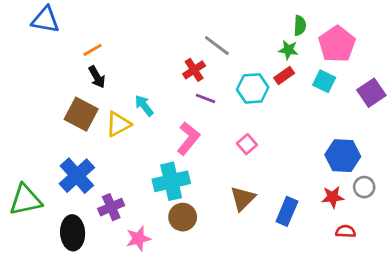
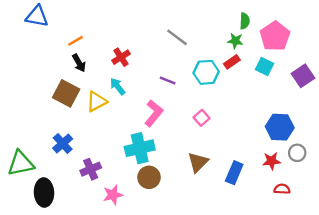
red cross: (194, 70) -> (121, 57), moved
blue cross: (77, 176) -> (63, 144), size x0.7
black ellipse: (73, 233) -> (44, 193), moved

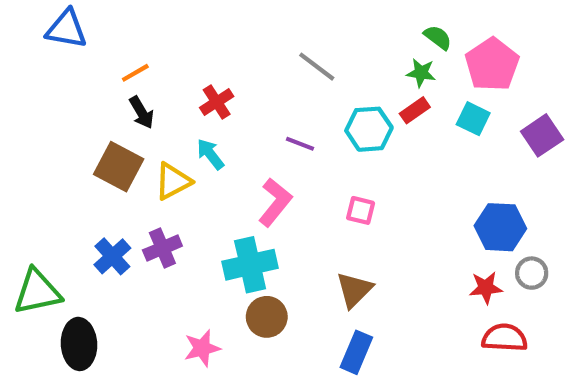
green semicircle: (245, 21) -> (438, 37), turned -56
pink square: (202, 118) -> (361, 210), turned -35
purple cross: (91, 169) -> (162, 248), moved
blue rectangle: (234, 173) -> (356, 352), moved
red semicircle: (282, 189) -> (505, 338), size x1.5

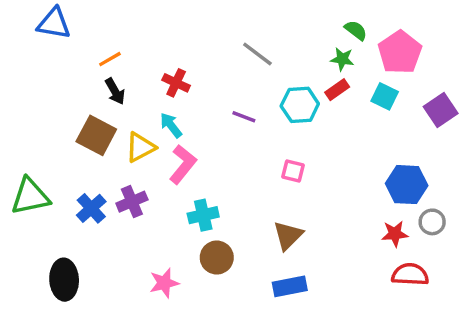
red cross: (217, 102) -> (176, 83), turned -32
pink L-shape: (275, 202) -> (183, 164), moved
cyan cross: (250, 265) -> (203, 215), size x0.7
green triangle: (37, 292) -> (30, 196), moved
blue rectangle: (356, 352) -> (290, 286), turned 56

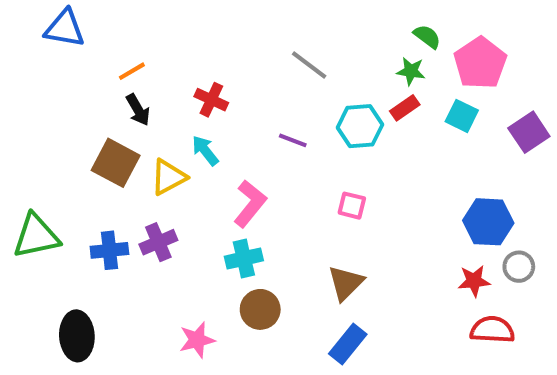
pink L-shape: (183, 164) -> (250, 204), moved
blue cross: (91, 208) -> (109, 250), turned 36
blue rectangle: (290, 286) -> (348, 344), turned -40

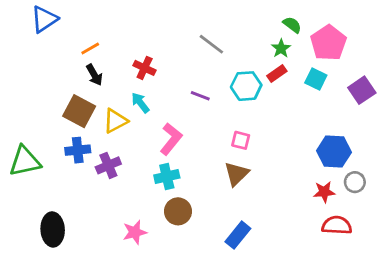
blue triangle: (65, 28) -> (44, 19), turned -44
green star: (411, 71) -> (281, 48), turned 30
blue cross: (109, 250) -> (78, 150), moved
brown triangle: (346, 283) -> (236, 174), moved

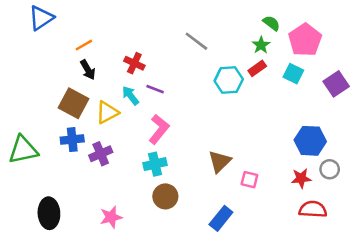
purple line: (200, 96) -> (155, 89), moved
pink square: (241, 140) -> (249, 180), moved
pink star: (135, 232) -> (111, 217), moved

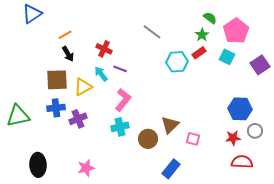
brown square: (74, 103) -> (57, 80), turned -30
brown circle: (165, 196) -> (148, 139), moved

